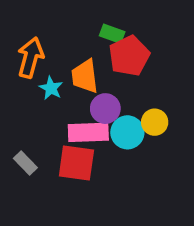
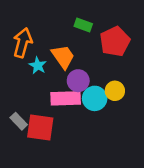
red pentagon: (129, 56) -> (115, 41), moved
orange trapezoid: (85, 76) -> (63, 57), turned 152
red square: (76, 163) -> (40, 127), moved

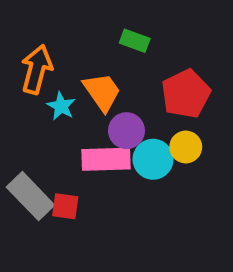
red pentagon: (115, 41) -> (186, 94), moved
gray rectangle: (19, 121) -> (30, 196), size x1.6
red square: (40, 127) -> (65, 206), size x0.6

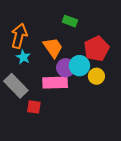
cyan star: (61, 106) -> (23, 57), moved
cyan circle: (153, 159) -> (79, 66), moved
gray rectangle: (30, 196) -> (16, 86), moved

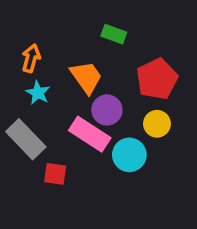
orange arrow: (19, 36) -> (31, 58), size x0.7
cyan circle: (79, 66) -> (129, 155), moved
pink rectangle: (55, 83) -> (90, 134), turned 35

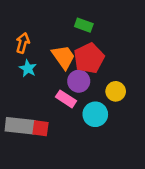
red pentagon: (157, 79) -> (89, 58), moved
pink rectangle: (90, 134) -> (66, 99), size x0.7
gray rectangle: (26, 139) -> (20, 126), moved, turned -40

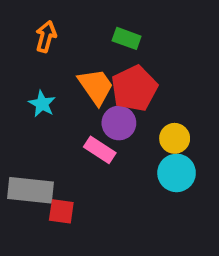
orange arrow: (23, 43) -> (46, 37), moved
cyan circle: (95, 114) -> (177, 173), moved
red square: (41, 128) -> (61, 211), moved

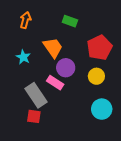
red pentagon: (134, 88) -> (100, 48), moved
cyan circle: (177, 173) -> (102, 109), moved
gray rectangle: (31, 190) -> (36, 95), moved, turned 50

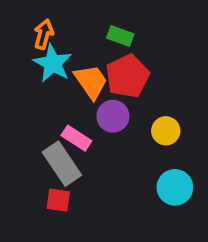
red pentagon: (100, 48) -> (127, 76), moved
cyan star: (23, 57) -> (53, 63), moved, size x1.5
pink rectangle: (55, 83) -> (76, 138), moved

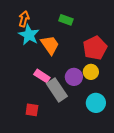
red pentagon: (127, 76) -> (95, 48), moved
purple circle: (113, 116) -> (74, 77), moved
gray rectangle: (62, 164) -> (57, 90), moved

